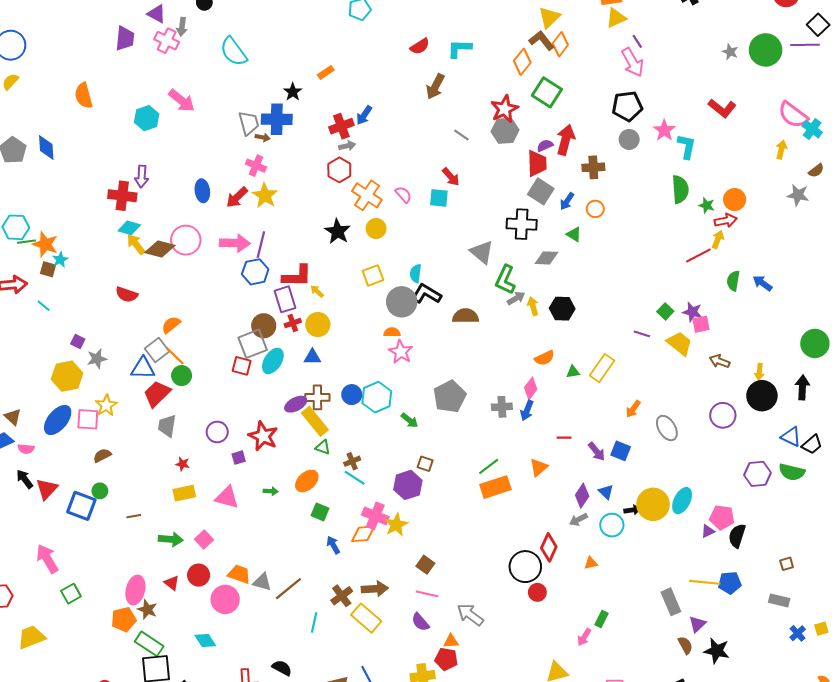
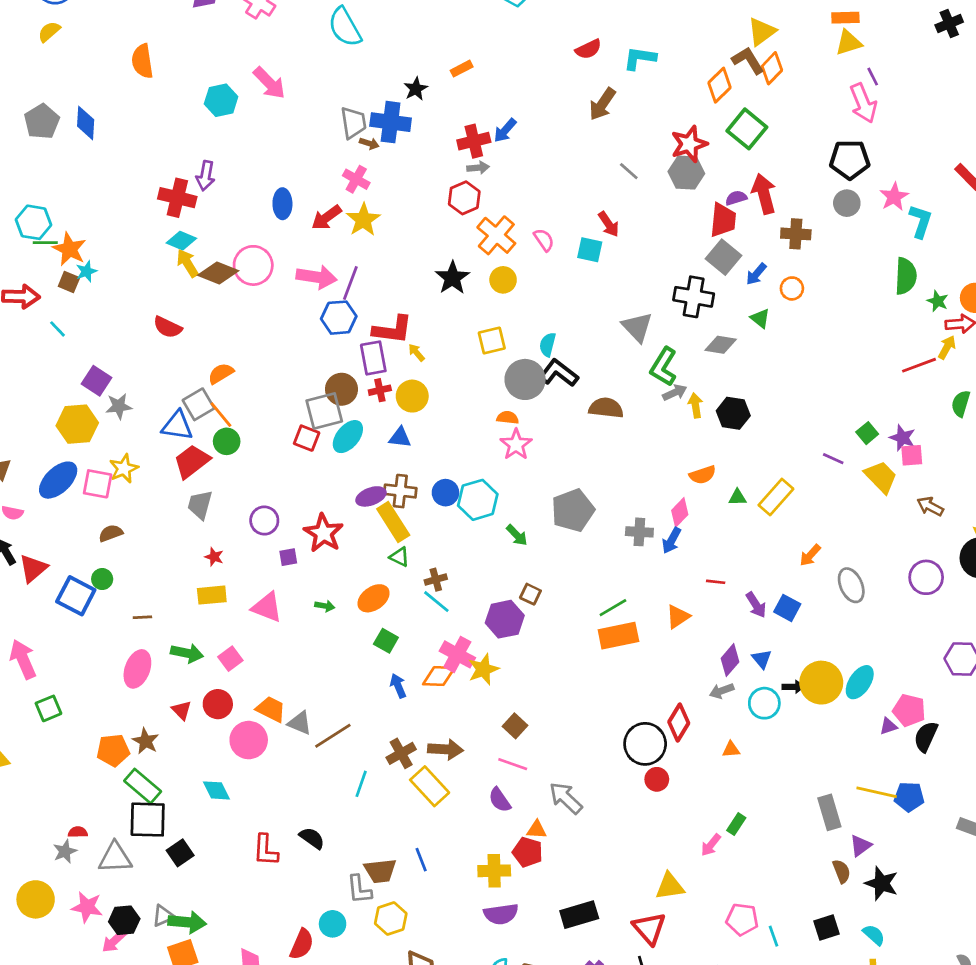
red arrow: (566, 140) -> (764, 194), turned -36
purple square: (78, 341) -> (97, 381), size x1.5
pink ellipse: (135, 590) -> (137, 669), moved

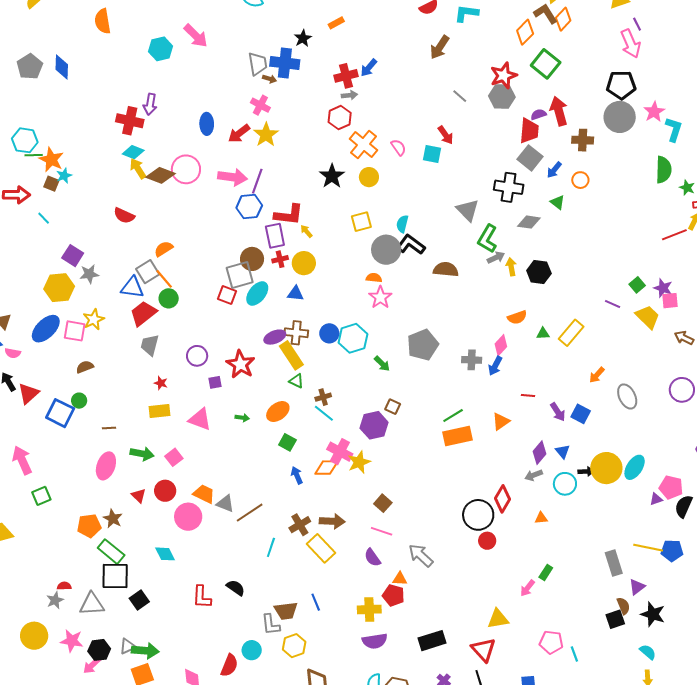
gray circle: (847, 203) -> (620, 117), size x1.6
black square: (826, 927) -> (615, 619), moved

